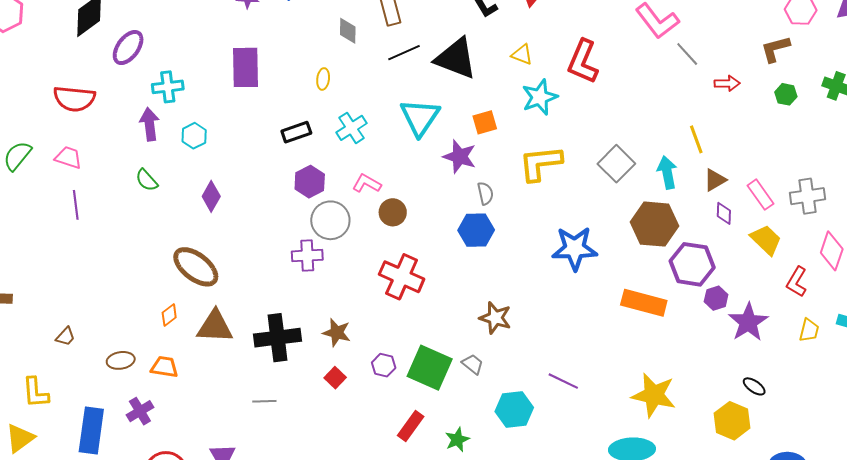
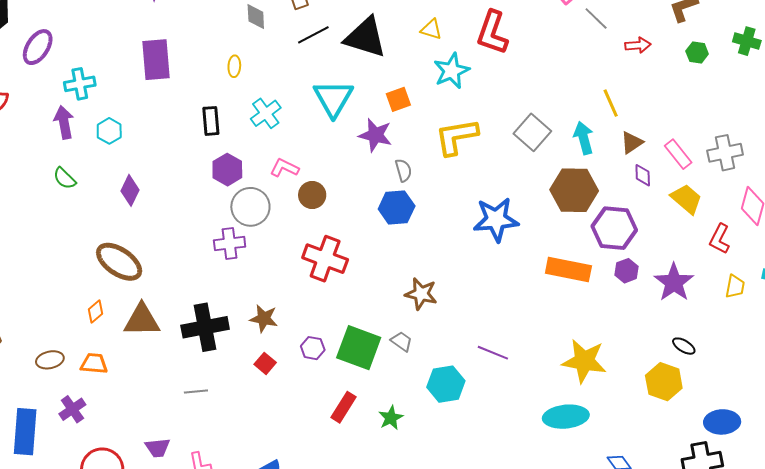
black rectangle: (296, 132) -> (211, 121), turned -72
purple hexagon: (716, 298) -> (627, 271), moved

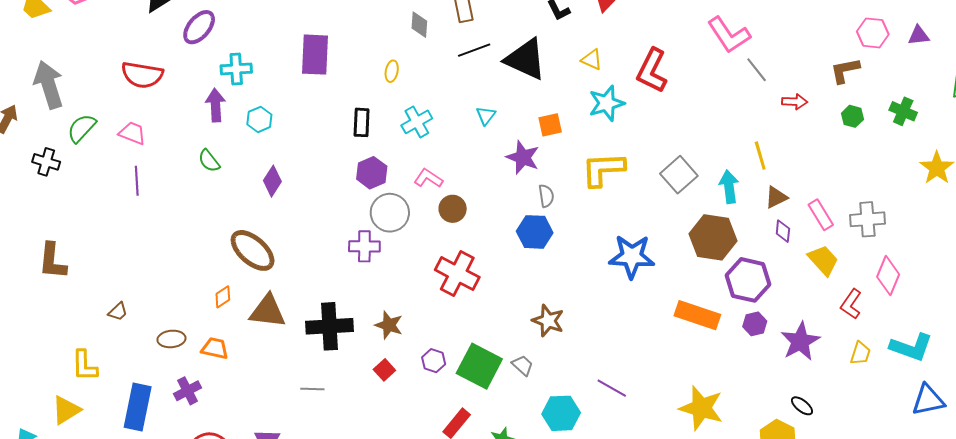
cyan triangle: (333, 98) -> (486, 116), size x0.5

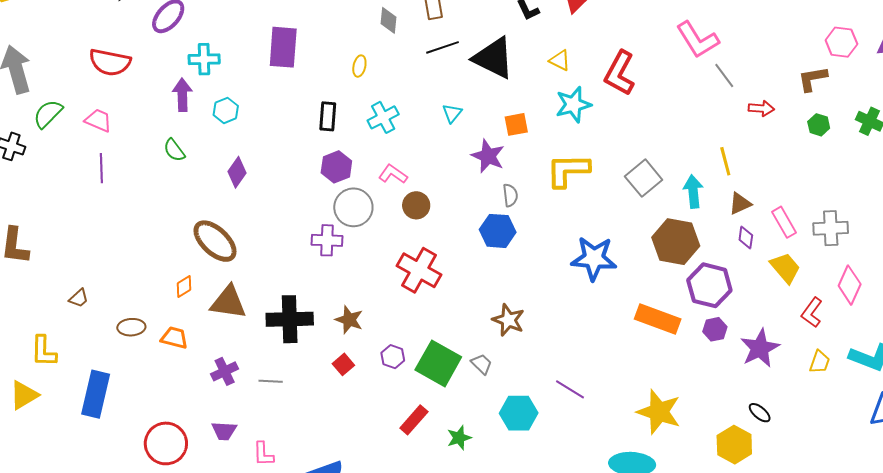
purple cross: (188, 391) -> (225, 371), moved

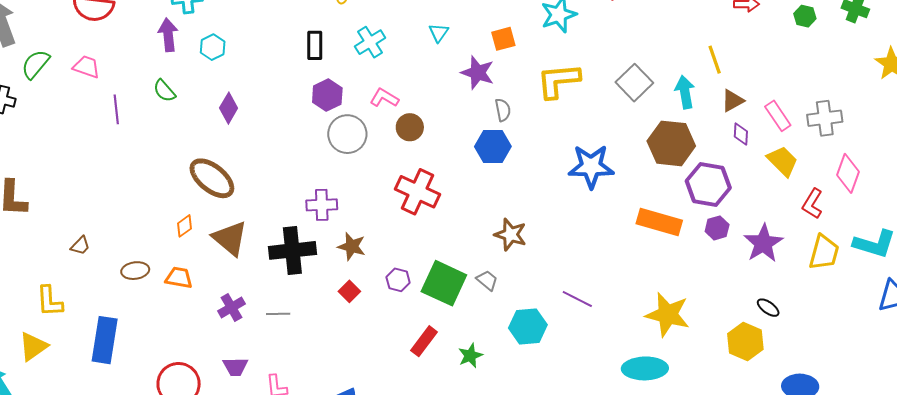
purple line: (101, 168) -> (116, 109), moved
purple cross: (327, 240) -> (322, 205), moved
brown triangle: (228, 302) -> (230, 238), turned 36
yellow trapezoid: (820, 362) -> (824, 252), size x1.5

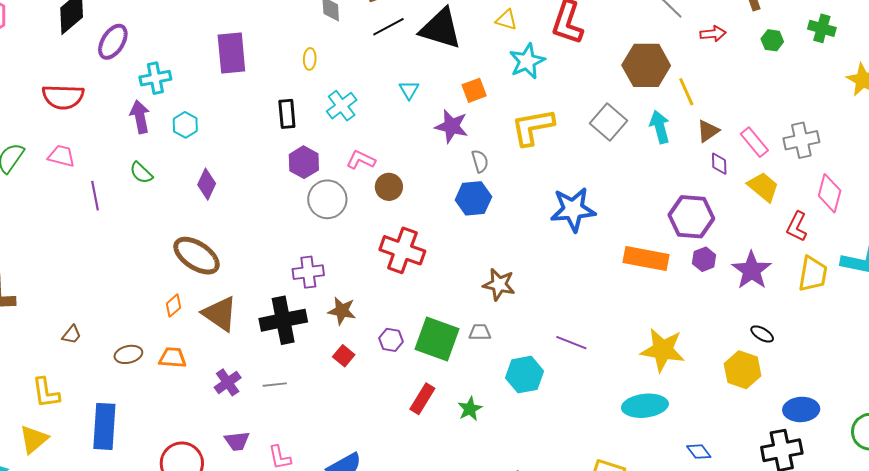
brown hexagon: (671, 143) -> (646, 65), moved
gray trapezoid: (487, 280) -> (480, 332), turned -35

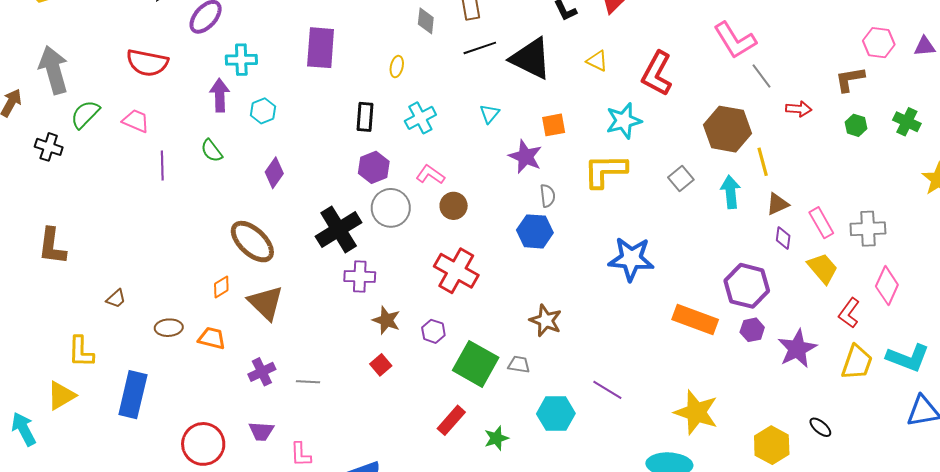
cyan star: (527, 61) -> (624, 121), moved
gray square: (608, 122) -> (681, 179), size x0.7
black cross: (283, 320) -> (339, 229), moved, turned -30
black ellipse: (762, 334) -> (820, 427), moved
purple hexagon: (391, 340) -> (433, 331), moved

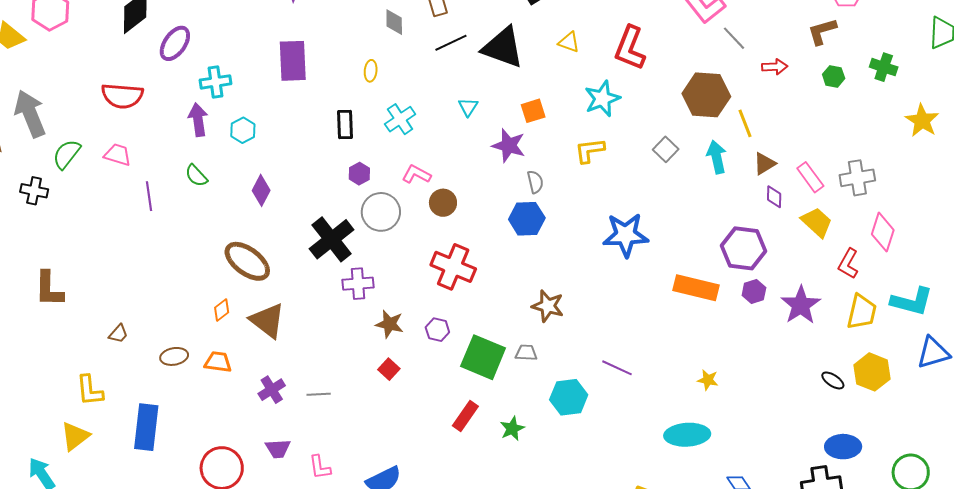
purple hexagon: (374, 167) -> (359, 174), size x0.7
yellow L-shape: (605, 171) -> (590, 150), size x0.7
yellow star: (696, 412) -> (708, 380), size x0.5
yellow hexagon: (772, 445) -> (872, 372), moved

